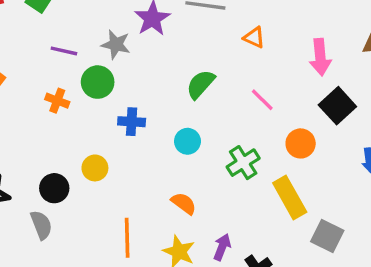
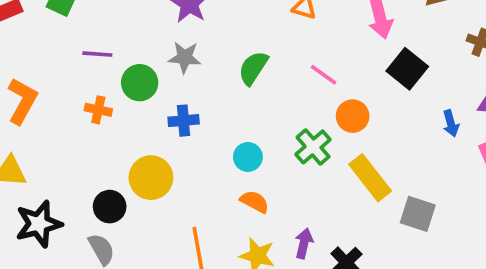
gray star: (116, 44) -> (185, 57), moved
cyan circle: (187, 141) -> (248, 157), moved
orange circle: (301, 143) -> (353, 116), moved
yellow circle: (95, 168) -> (151, 178), size x1.5

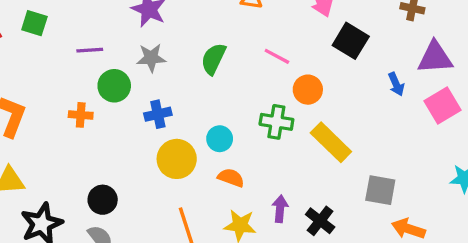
purple line: (97, 54) -> (90, 50), moved
green cross: (313, 147) -> (276, 122), turned -32
yellow circle: (151, 178) -> (177, 159), moved
gray square: (418, 214) -> (380, 190), moved

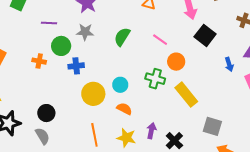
blue cross: (158, 114) -> (76, 66), moved

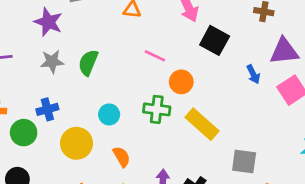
green semicircle: (122, 37) -> (88, 63), moved
green circle: (61, 46) -> (24, 133), moved
cyan circle: (120, 85) -> (109, 114), moved
orange semicircle: (124, 109) -> (122, 157), turned 42

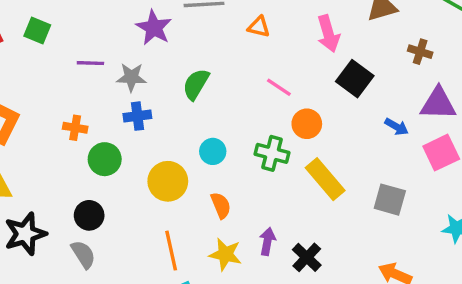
gray star: (52, 62) -> (131, 77), moved
blue arrow: (253, 74) -> (397, 127), turned -42
blue cross: (47, 109) -> (137, 116), moved
gray square: (244, 161) -> (390, 200), moved

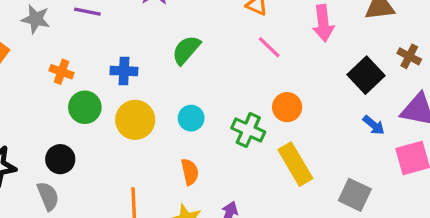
gray star: (131, 77) -> (36, 19), moved
black square: (355, 79) -> (366, 75), moved
pink line: (279, 87) -> (269, 47), moved
yellow circle: (168, 181) -> (135, 120), moved

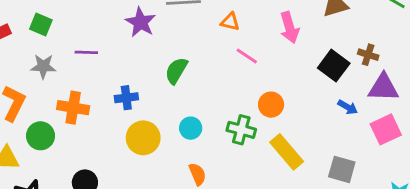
brown cross: (409, 56) -> (368, 55), moved
orange cross: (62, 72) -> (73, 108), size x1.5
green circle: (85, 107) -> (41, 136), moved

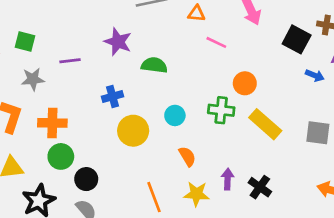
purple star: (141, 22) -> (118, 42), moved
green semicircle: (176, 71) -> (154, 65), turned 75
orange cross: (73, 108) -> (52, 123), moved
green circle: (41, 136) -> (61, 156), moved

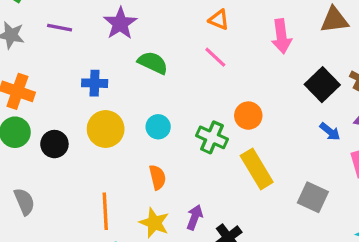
pink line: (216, 42) -> (215, 57), moved
black circle: (86, 179) -> (54, 144), moved

